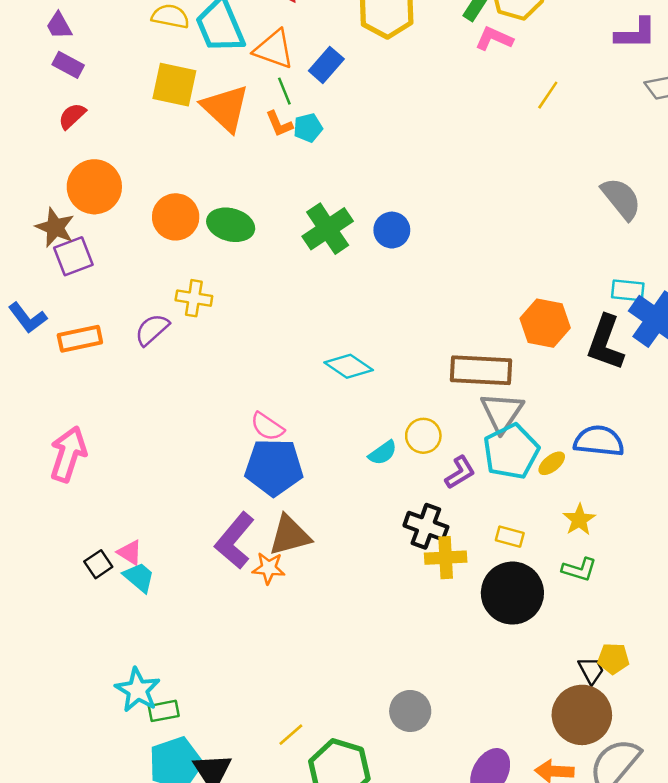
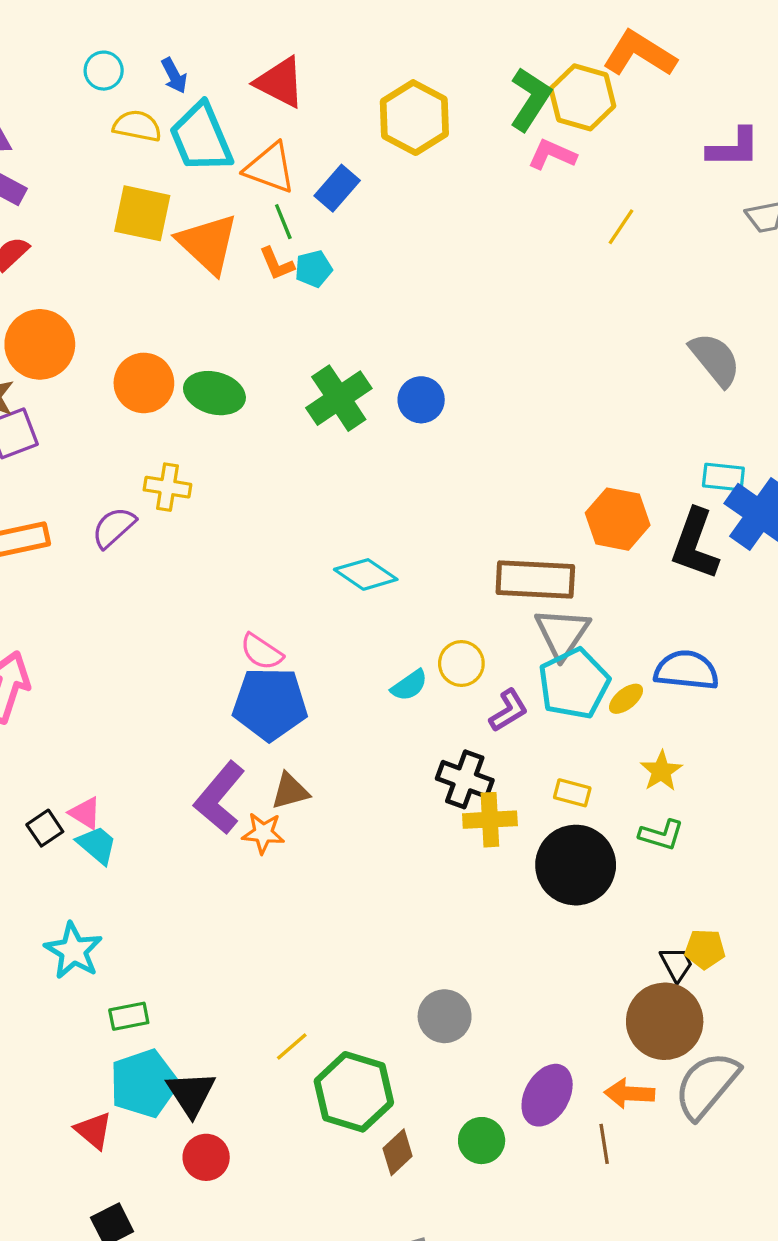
brown triangle: (290, 535) -> (290, 791), size x0.7
cyan star: (138, 690) -> (73, 951), moved

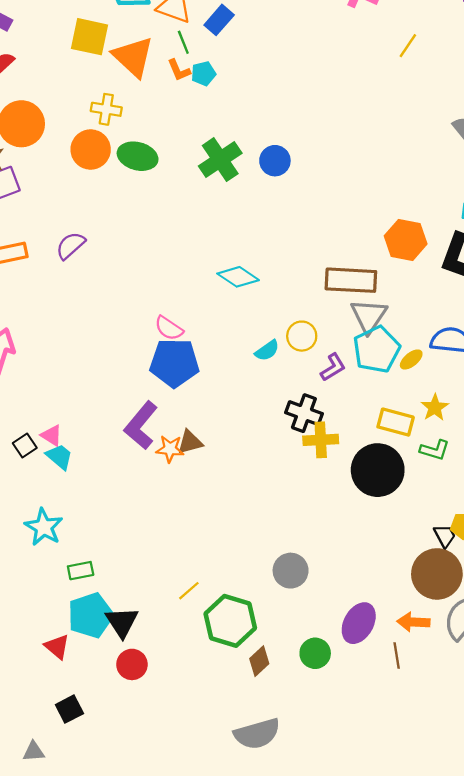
yellow cross: (167, 487) -> (106, 109), moved
brown triangle: (290, 791) -> (190, 442), moved
yellow rectangle: (572, 793) -> (396, 422), moved, size x1.5

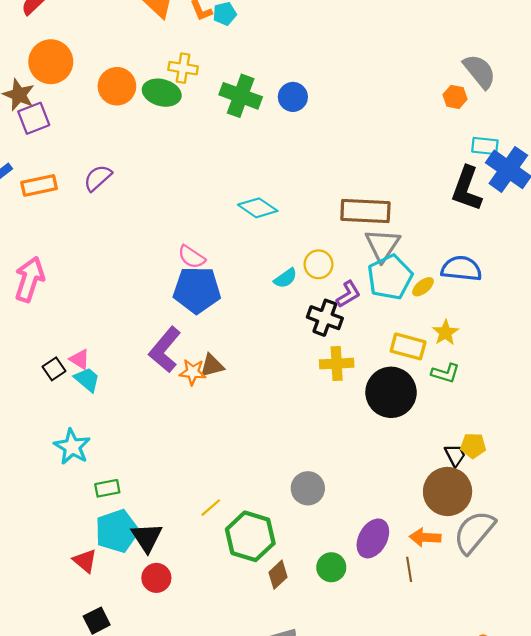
yellow cross: (106, 109) -> (183, 68), moved
green cross: (220, 160) -> (241, 96), turned -36
orange hexagon: (406, 240) -> (455, 97), moved, size x0.6
black cross: (304, 413) -> (325, 318), moved

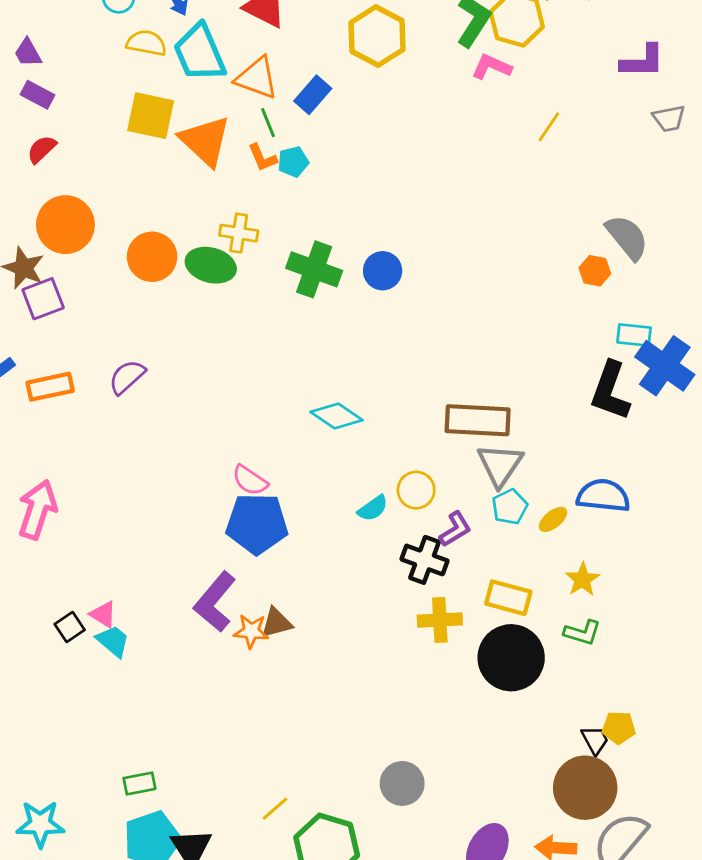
cyan pentagon: (390, 277) -> (510, 507), size x0.6
yellow rectangle: (408, 346) -> (508, 598), moved
cyan star: (72, 447) -> (40, 824), moved, turned -30

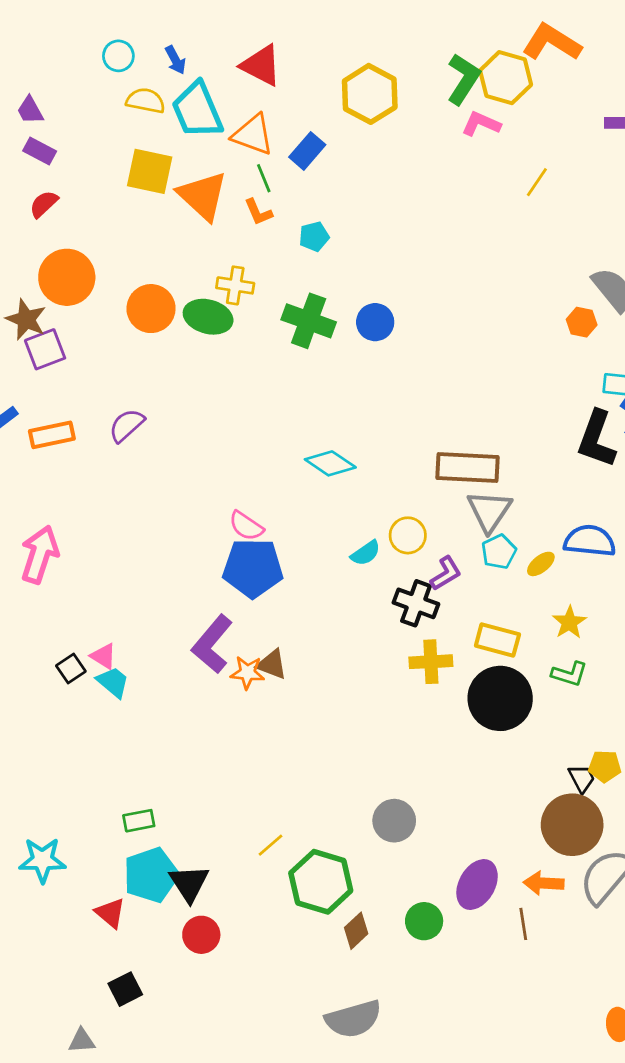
cyan pentagon: (293, 162) -> (314, 237), moved
brown triangle: (276, 623) -> (272, 664), turned 36

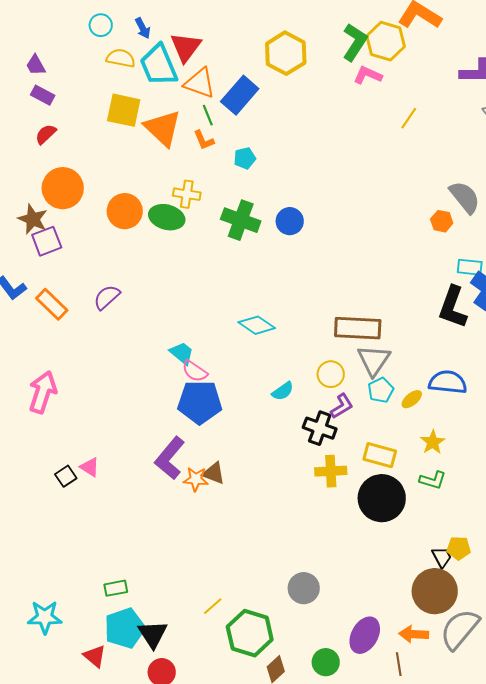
red triangle: (261, 65) -> (186, 47), moved, turned 40
blue rectangle: (307, 151) -> (240, 95), size x1.4
orange rectangle: (52, 435) -> (52, 304), turned 56
yellow circle: (408, 535) -> (331, 374), moved
cyan trapezoid: (113, 682) -> (182, 353), moved

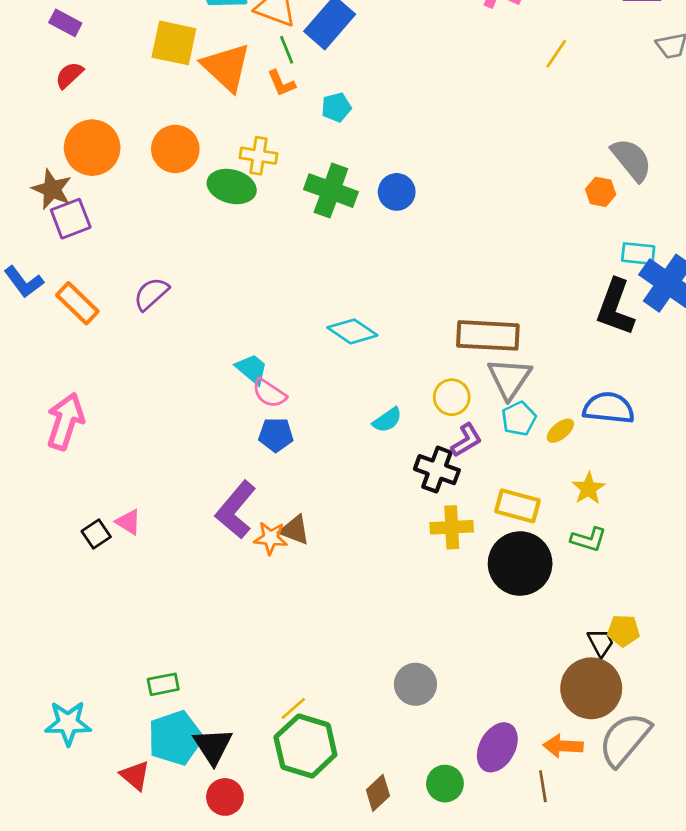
orange circle: (125, 211) -> (175, 149), moved
blue pentagon: (200, 402) -> (276, 435), size x0.6
green hexagon: (250, 633) -> (305, 746), moved

